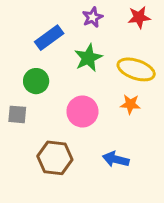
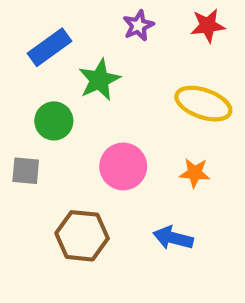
blue rectangle: (49, 38) -> (50, 47), moved
green star: (88, 58) -> (99, 80), moved
orange star: (130, 104) -> (195, 173), moved

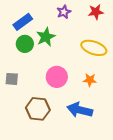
green circle: (54, 121) -> (25, 44), moved
blue arrow: (173, 238) -> (80, 110), size x1.4

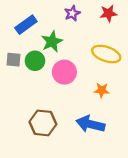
green circle: (25, 44) -> (35, 61), moved
pink circle: (57, 77) -> (64, 72), moved
gray square: (12, 79) -> (13, 60), moved

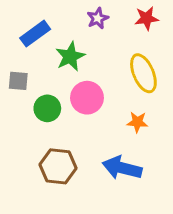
yellow ellipse: (106, 54) -> (143, 73), turned 48
green circle: (35, 61) -> (47, 108), moved

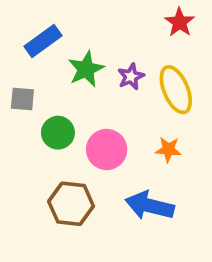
purple star: (98, 18) -> (131, 77), moved
red star: (147, 18) -> (180, 22), turned -30
pink circle: (87, 98) -> (107, 150), moved

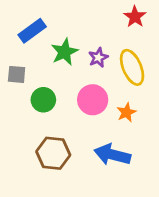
pink circle: (107, 150) -> (93, 100), moved
orange star: (168, 150) -> (126, 112), turned -30

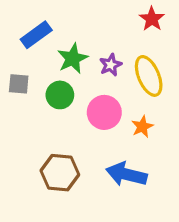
green circle: (43, 100) -> (60, 95), moved

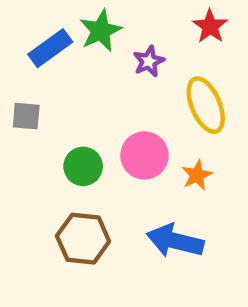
green star: (73, 59) -> (101, 31), moved
purple star: (111, 65) -> (149, 61), moved
green circle: (60, 95) -> (83, 166), moved

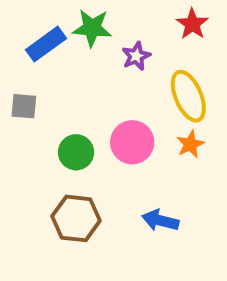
green star: (101, 31) -> (92, 28), turned 30
orange star: (197, 175) -> (190, 144), moved
blue arrow: (175, 241) -> (160, 220), size x0.7

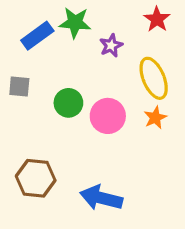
green circle: (76, 152) -> (68, 103), moved
brown hexagon: (76, 218) -> (36, 178), moved
blue arrow: (160, 220) -> (101, 198), moved, size x1.4

